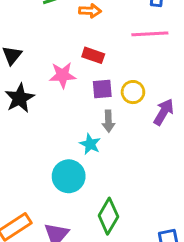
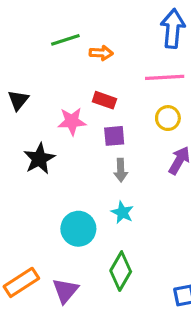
yellow circle: (133, 92) -> (168, 118), moved
black star: (20, 98) -> (39, 159), moved
cyan star: (90, 144) -> (122, 212), moved

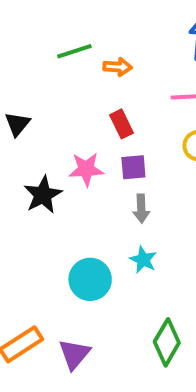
red rectangle: (104, 100) -> (122, 124), turned 45
pink star: (72, 121) -> (86, 169), moved
green diamond: (121, 271) -> (167, 342), moved

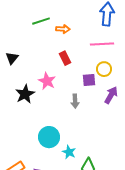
purple square: (133, 167) -> (89, 80), moved
pink star: (86, 169) -> (47, 81), turned 30
cyan star: (143, 260) -> (69, 152), moved

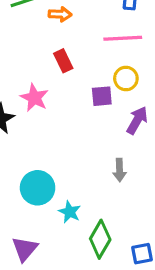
gray arrow: (75, 101) -> (119, 170), moved

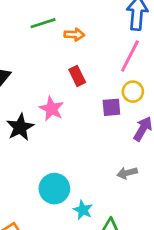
pink line: (123, 38) -> (130, 56), turned -60
gray arrow: (119, 170) -> (127, 173), turned 78

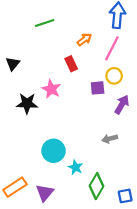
orange arrow: (74, 35) -> (84, 40), moved, turned -40
black star: (20, 127) -> (27, 103), turned 30

